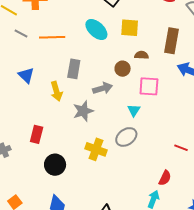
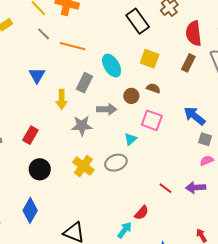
cyan ellipse: (96, 30) -> (112, 66), moved
brown rectangle: (171, 41) -> (188, 63), moved, size x0.7

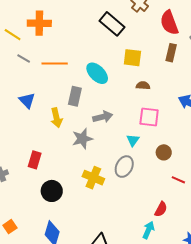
brown circle: (131, 96) -> (164, 152), moved
gray ellipse: (116, 163) -> (124, 167), turned -30

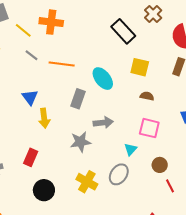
yellow arrow: (56, 118) -> (44, 118), moved
red line: (178, 180) -> (170, 186), moved, turned 32

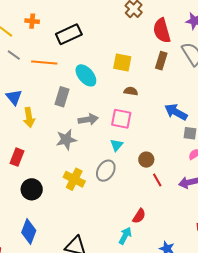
orange cross: (51, 22) -> (32, 21), size x0.6
black rectangle: (123, 31) -> (69, 34), moved, turned -70
pink square: (149, 128) -> (121, 119), moved

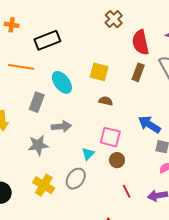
pink square: (121, 119) -> (110, 137), moved
brown circle: (146, 160) -> (117, 160), moved

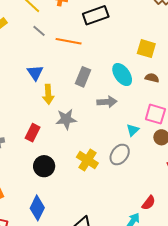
cyan ellipse: (62, 82) -> (122, 75), moved
gray star: (38, 145) -> (66, 119), moved

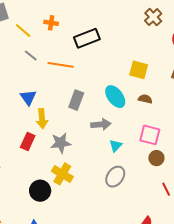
cyan triangle: (133, 130) -> (116, 146), moved
red rectangle: (33, 133) -> (28, 141), moved
yellow cross: (87, 160) -> (62, 174), moved

